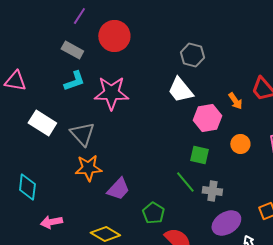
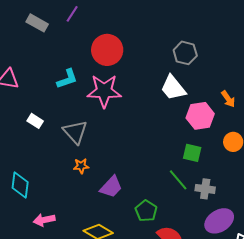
red circle: (114, 36) -> (107, 50), moved
gray rectangle: (72, 50) -> (37, 23), moved
white rectangle: (42, 123) -> (35, 121), size x0.6
orange star: (88, 168) -> (81, 166), size x0.6

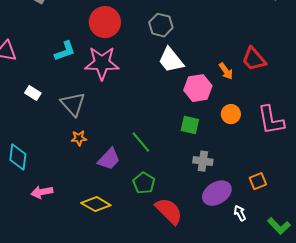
gray hexagon: (185, 53) -> (161, 25), moved
green line: (178, 180) -> (141, 142), moved

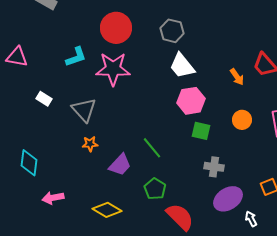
pink hexagon: (198, 88) -> (191, 101), moved

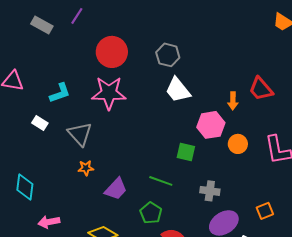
cyan L-shape: (76, 57) -> (60, 93), moved
orange arrow: (237, 77) -> (233, 101), turned 36
pink hexagon: (191, 101) -> (211, 125), moved
green square: (201, 131) -> (186, 152), moved
green line: (152, 148) -> (161, 181), moved, turned -30

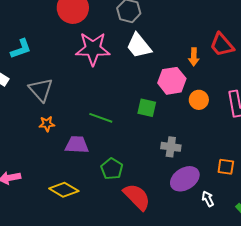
pink star: (109, 93) -> (93, 49), moved
green line: (161, 181) -> (101, 118), moved
purple trapezoid: (116, 189) -> (77, 145), turned -130
orange square: (265, 211) -> (226, 167), turned 30

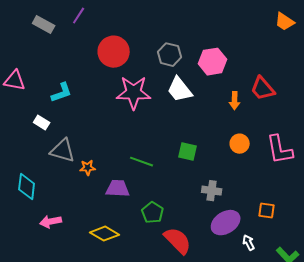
pink hexagon: (172, 81) -> (213, 62), moved
gray triangle: (41, 90) -> (63, 151), moved, turned -32

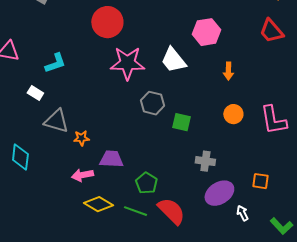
gray hexagon: (170, 55) -> (152, 103), moved
red trapezoid: (263, 89) -> (271, 31), moved
green line: (142, 162) -> (135, 211), moved
pink arrow: (51, 222) -> (82, 175), moved

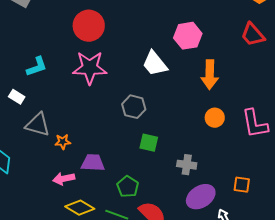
pink star: (127, 63) -> (90, 68), moved
orange arrow: (228, 71) -> (210, 75), size x1.6
green square: (181, 122) -> (149, 143), moved

